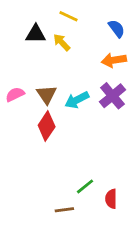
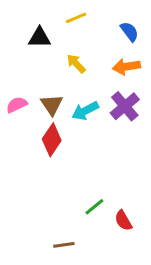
yellow line: (69, 16) -> (76, 18), turned -48
yellow arrow: (62, 42) -> (76, 64), moved
red semicircle: (111, 199) -> (123, 220), turned -30
brown line: (64, 210) -> (64, 245), moved

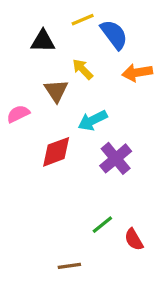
blue semicircle: (129, 32) -> (114, 35), moved, size x1.4
brown triangle: (52, 105) -> (56, 91), moved
purple cross: (125, 106) -> (116, 158), moved
red diamond: (52, 140) -> (56, 152), turned 36

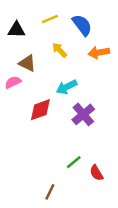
yellow line: (83, 20) -> (50, 19), moved
black triangle: (43, 41) -> (17, 30), moved
brown triangle: (56, 91) -> (27, 63), moved, turned -30
brown line: (69, 266) -> (50, 192), turned -56

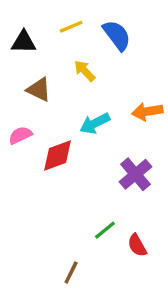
orange arrow: (99, 52) -> (147, 111), moved
pink semicircle: (13, 82) -> (20, 135), moved
purple cross: (83, 114) -> (135, 174), moved

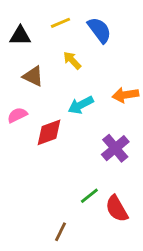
red semicircle: (137, 245) -> (117, 209), size x1.4

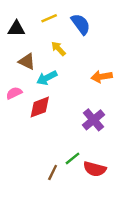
cyan arrow: (81, 105) -> (47, 78), moved
red semicircle: (117, 209) -> (95, 169), turned -45
brown line: (61, 232) -> (53, 172), moved

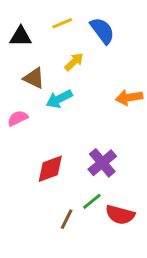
yellow arrow: (58, 49) -> (74, 62), turned 91
red diamond: (40, 107) -> (50, 169), moved
purple cross: (93, 120) -> (102, 163), moved

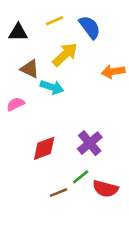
yellow arrow: (74, 62) -> (65, 55), size x1.5
orange arrow: (129, 97) -> (113, 72), moved
cyan arrow: (59, 99) -> (52, 87), turned -135
brown line: (67, 219) -> (58, 193), turned 42

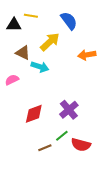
yellow line: (55, 21) -> (31, 16), moved, turned 32

